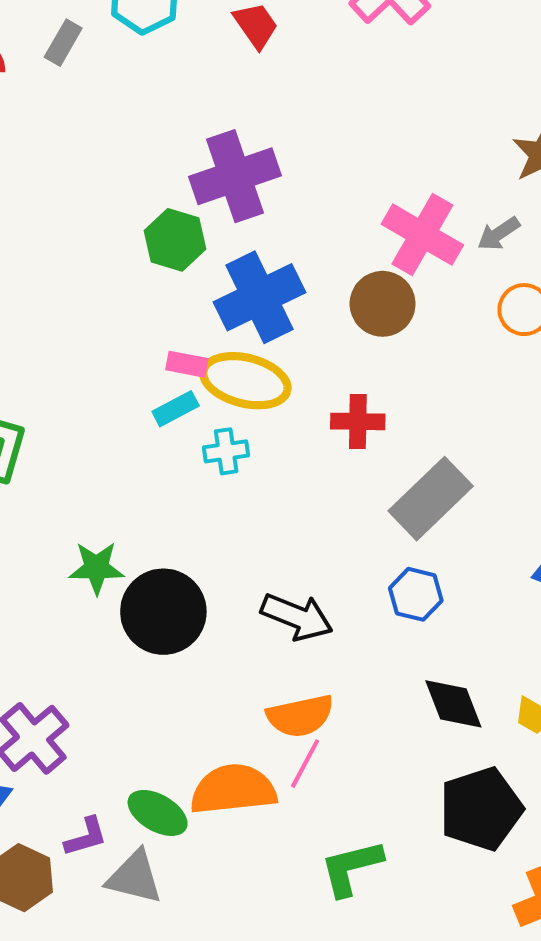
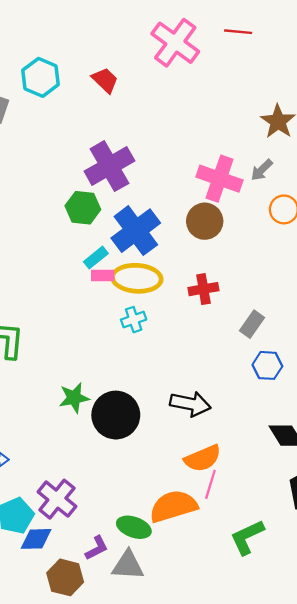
cyan rectangle: (176, 409) -> (96, 258), moved
gray rectangle: (431, 499) -> (252, 324), size x0.6
blue hexagon: (416, 594) -> (267, 365), moved

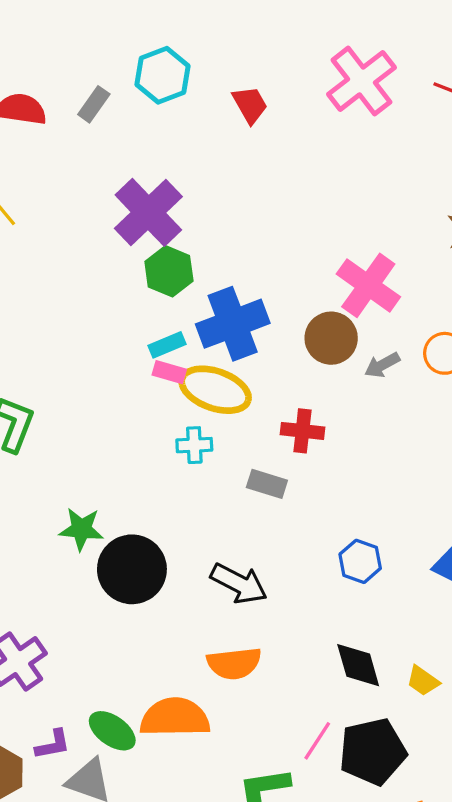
purple cross: (109, 166) -> (148, 212), moved, turned -30
gray arrow: (262, 170) -> (382, 365), moved
gray rectangle: (252, 324) -> (267, 484), moved, turned 56
pink line: (210, 484) -> (317, 741), moved

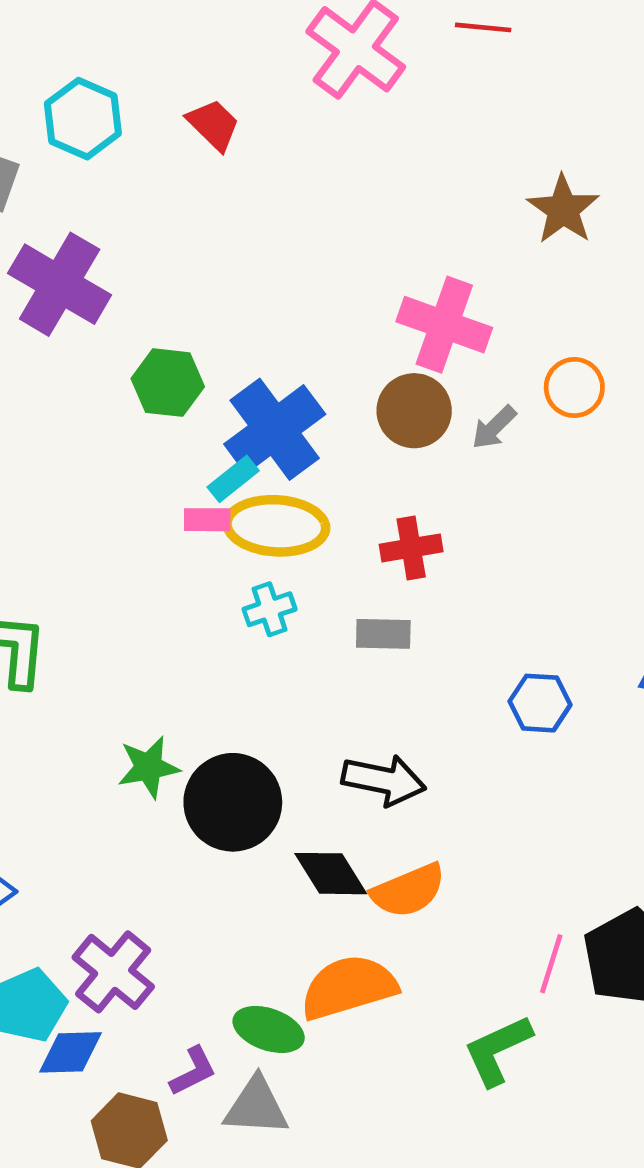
purple cross: (148, 212) -> (60, 284), moved
cyan rectangle: (167, 345) -> (233, 479), moved
black diamond: (358, 665) -> (331, 874), moved

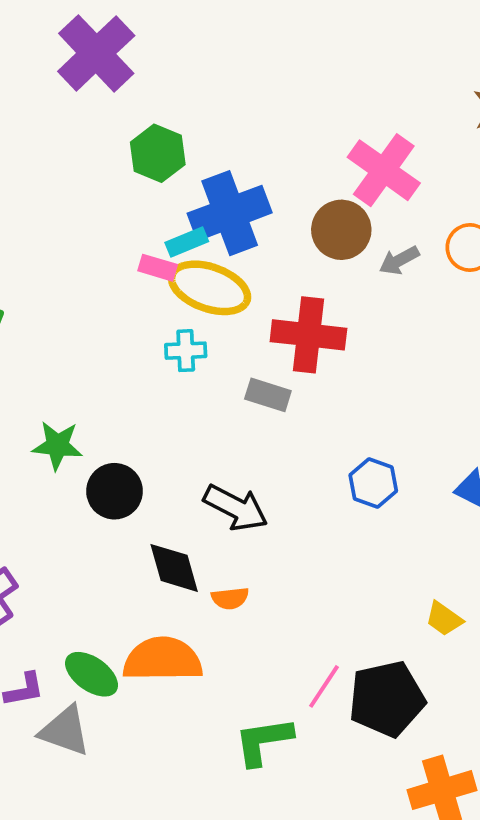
red cross: (411, 548) -> (308, 335), size x1.5
black circle: (233, 802) -> (115, 491), size x0.7
orange semicircle: (408, 891) -> (230, 598), size x0.6

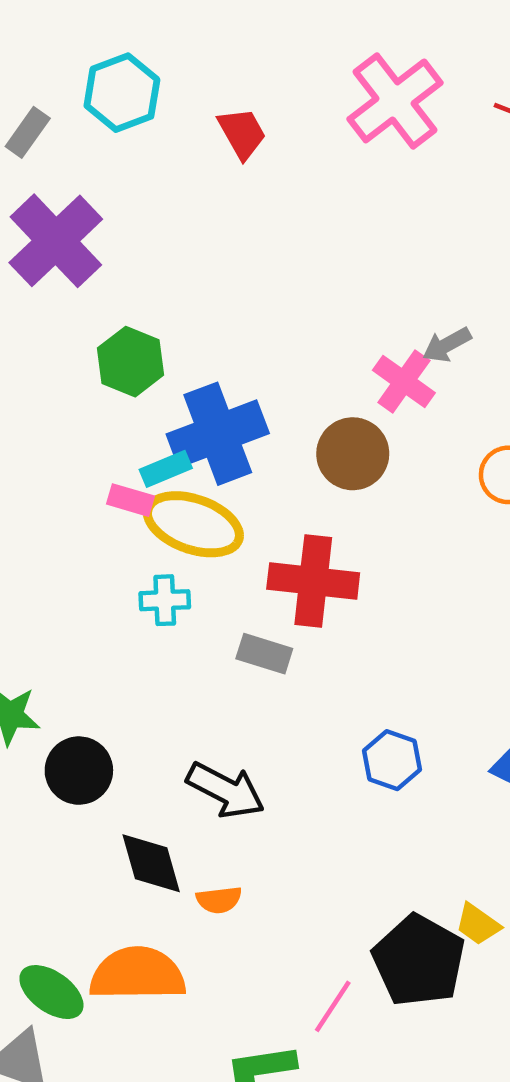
pink cross: (384, 170) -> (404, 382), size x0.7
gray arrow: (399, 260) -> (447, 345), moved
black pentagon: (387, 699) -> (419, 961), moved, turned -30

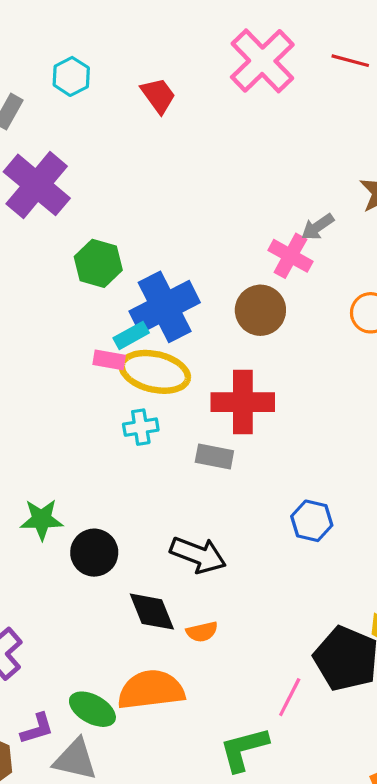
cyan hexagon: (122, 93) -> (71, 76), size x0.7

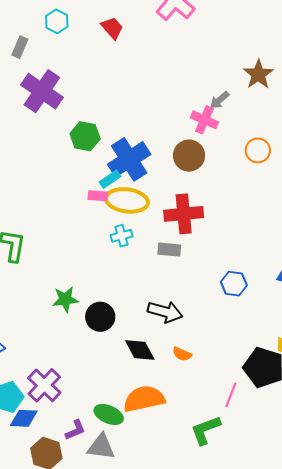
orange semicircle: (202, 632) -> (182, 354), moved, turned 42

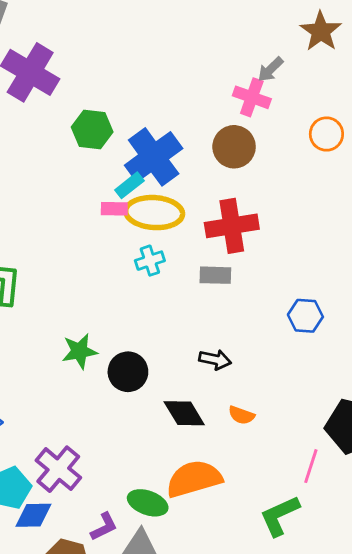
black arrow: (165, 312) -> (215, 360), size x0.7

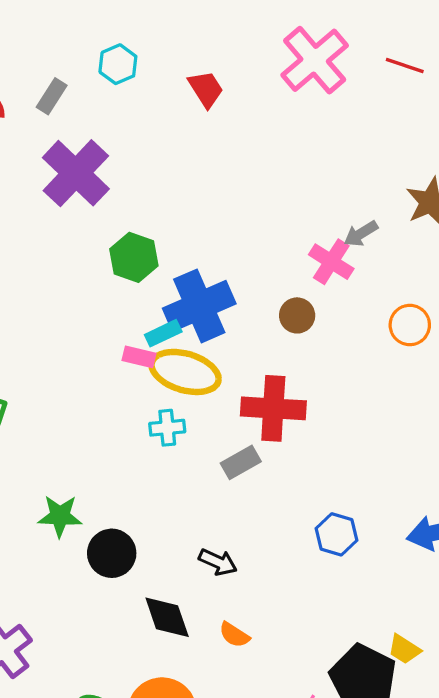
brown circle: (234, 147) -> (297, 315), size x0.7
gray rectangle: (215, 275) -> (241, 462), turned -44

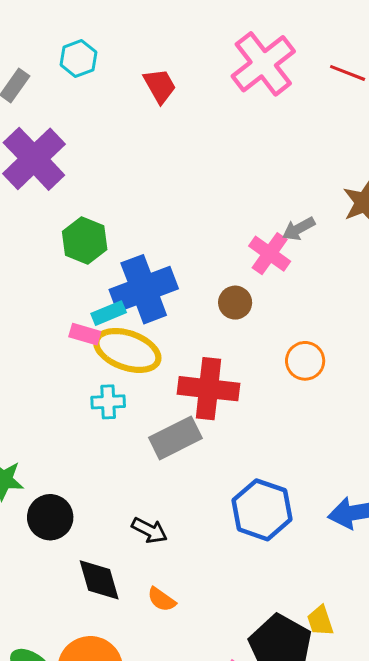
orange circle: (410, 325) -> (305, 361), moved
gray rectangle: (241, 462) -> (175, 438), size x1.4
blue hexagon: (336, 534) -> (262, 510), size x1.5
yellow trapezoid: (404, 649) -> (320, 621), turned 36

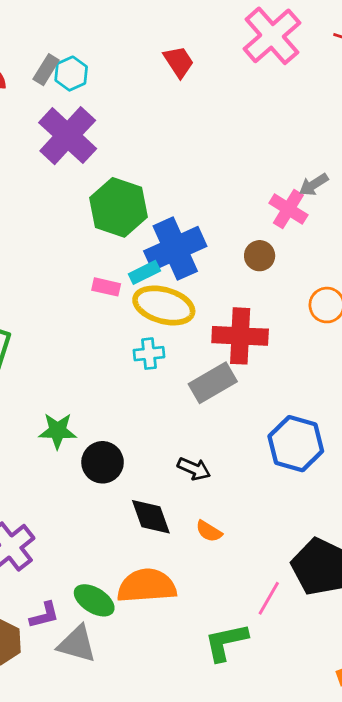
cyan hexagon: (78, 59) -> (71, 74), moved
green hexagon: (85, 240) -> (118, 207), size x1.4
pink rectangle: (85, 334) -> (106, 287), moved

